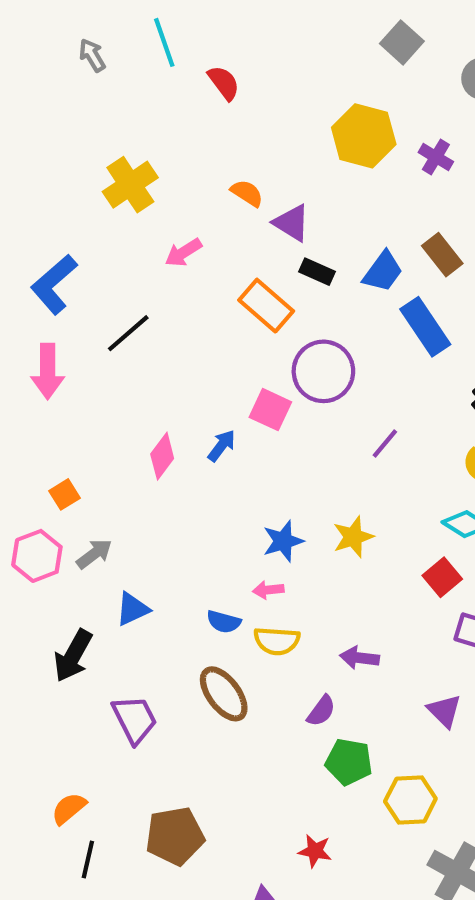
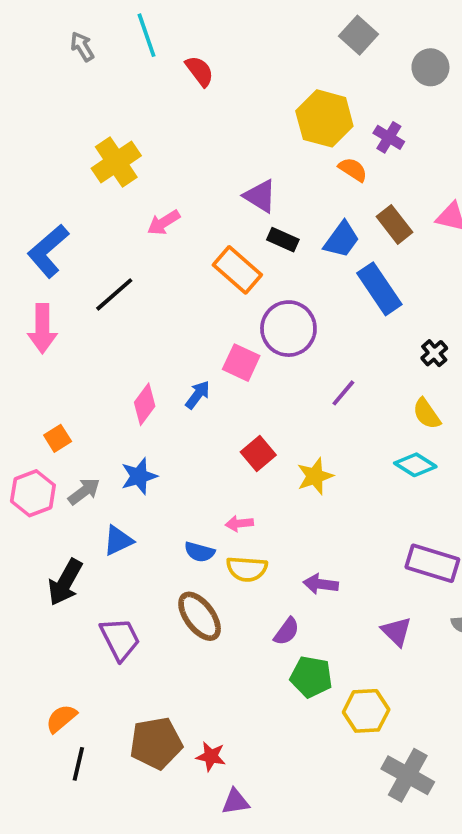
orange semicircle: (247, 193) -> (353, 170), moved
blue star: (283, 541) -> (139, 476), moved
red square: (442, 577) -> (258, 453), moved
red star: (315, 851) -> (211, 756), moved

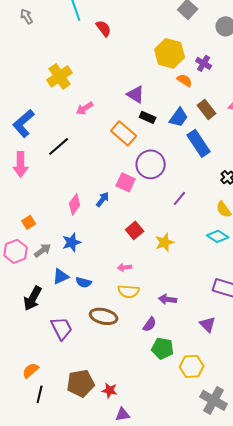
gray arrow: (82, 47) -> (27, 16), moved
blue semicircle: (200, 552) -> (84, 282), moved
brown ellipse: (200, 616) -> (104, 316), turned -40

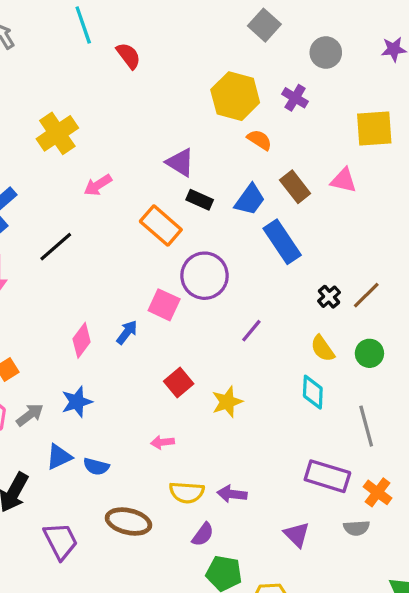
purple cross: (204, 63) -> (295, 98), moved
cyan diamond: (218, 236) -> (313, 392), turned 60
yellow semicircle: (129, 291) -> (187, 492), moved

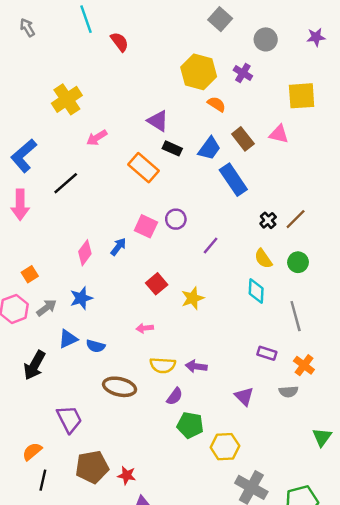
purple circle: (204, 276) -> (176, 219), moved, size x0.6
purple rectangle: (327, 476) -> (267, 353), size x0.6
purple trapezoid: (61, 541) -> (69, 419), moved

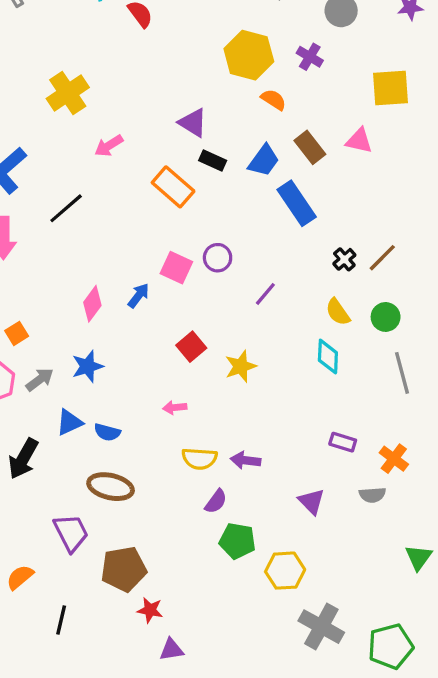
gray line: (296, 316) -> (402, 373), moved
brown ellipse: (120, 387) -> (111, 487), moved
brown pentagon: (92, 467) -> (124, 569), moved
black line: (43, 480) -> (61, 620), moved

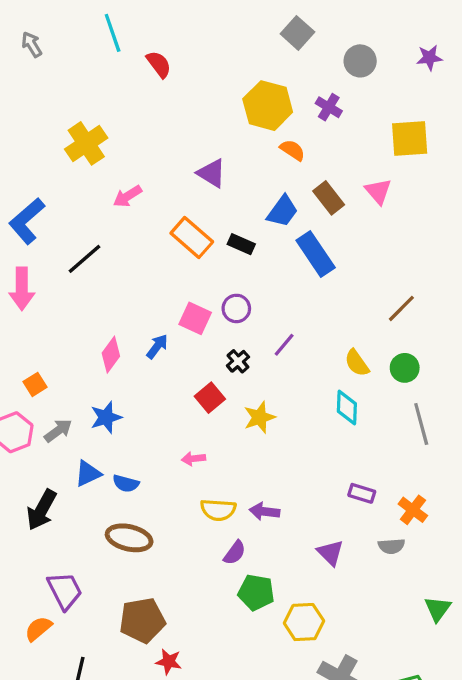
pink triangle: (359, 141) -> (378, 191), turned 36
black rectangle: (213, 161) -> (241, 244), moved
black cross: (344, 259) -> (238, 361), moved
purple trapezoid: (71, 533) -> (65, 591), moved

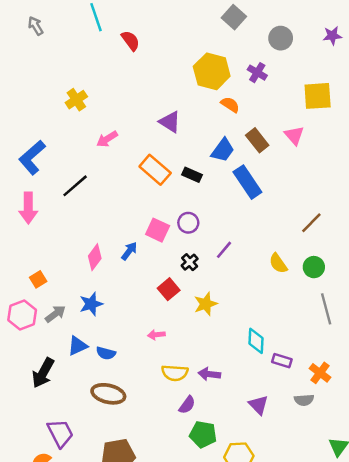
yellow cross: (86, 143) -> (76, 100), size x0.7
cyan diamond: (347, 407) -> (256, 341), moved

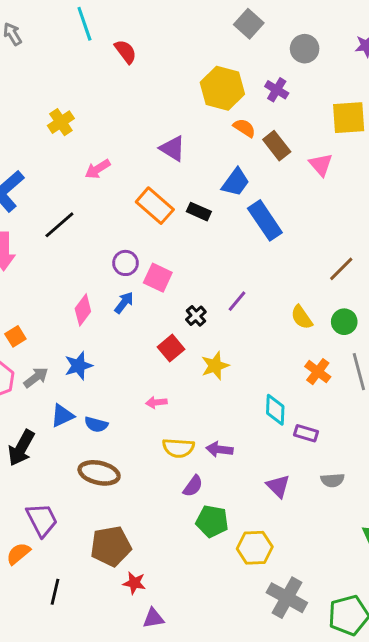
brown rectangle: (257, 140) -> (277, 146), moved
purple circle: (188, 223) -> (125, 263), moved
orange cross: (320, 373) -> (318, 372), moved

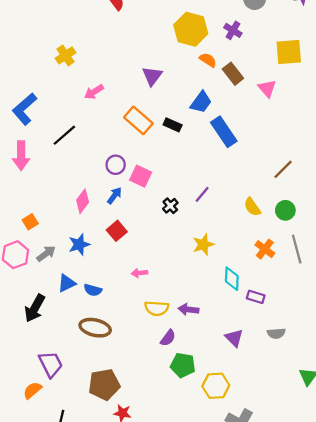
purple triangle: (172, 148) -> (152, 76), turned 35
red square: (171, 348) -> (117, 231), moved
yellow star: (215, 366) -> (203, 244), moved

